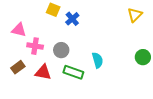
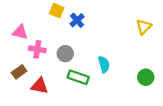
yellow triangle: (135, 15) -> (144, 27), moved
green circle: (143, 57) -> (146, 77), moved
red triangle: (43, 72) -> (39, 86), moved

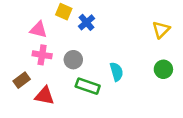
pink triangle: (20, 32) -> (38, 30), moved
green circle: (146, 77) -> (163, 69), moved

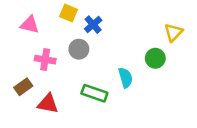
pink triangle: (38, 30) -> (30, 25), moved
gray circle: (73, 60) -> (79, 49), moved
green circle: (163, 69) -> (155, 58), moved

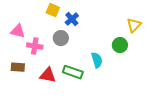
pink triangle: (30, 25) -> (18, 31), moved
brown rectangle: (23, 87) -> (18, 67), turned 40
red triangle: (48, 104) -> (48, 75), moved

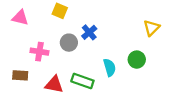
blue cross: (72, 19) -> (89, 32), moved
pink triangle: (18, 31) -> (20, 18), moved
green circle: (120, 45) -> (137, 60), moved

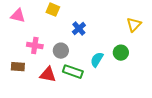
gray circle: (69, 43) -> (61, 51), moved
cyan semicircle: (110, 67) -> (97, 60), turned -133

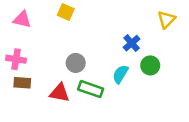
yellow triangle: (134, 25) -> (166, 19), moved
blue cross: (79, 29) -> (132, 43), moved
pink cross: (35, 46) -> (16, 59), moved

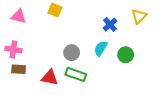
blue cross: (132, 43) -> (110, 25), moved
gray circle: (76, 63) -> (72, 53), moved
cyan semicircle: (120, 74) -> (101, 48), moved

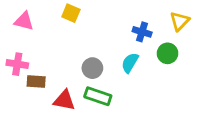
blue cross: (110, 25) -> (142, 32), turned -32
green circle: (126, 55) -> (168, 53), moved
brown rectangle: (19, 69) -> (36, 82), moved

